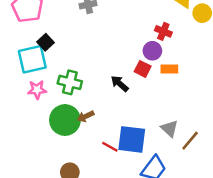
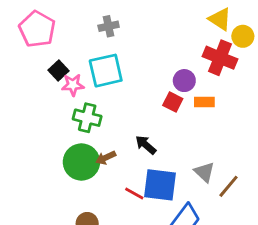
red cross: (163, 31) -> (220, 58), moved, size x1.6
cyan square: (32, 59) -> (106, 71), moved
black arrow: (120, 84) -> (146, 145), moved
pink star: (37, 90) -> (73, 85), moved

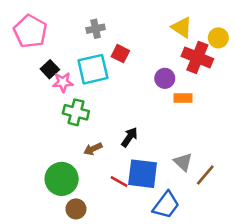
yellow triangle: (220, 19) -> (182, 27), moved
red square: (173, 102) -> (120, 54), moved
black arrow: (146, 145) -> (130, 137), turned 84
green circle: (81, 162) -> (62, 179), moved

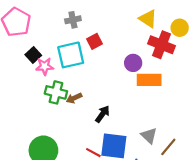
red square: (120, 54) -> (95, 41), turned 35
orange rectangle: (183, 98) -> (149, 80), size x1.5
brown arrow: (93, 149) -> (74, 98), moved

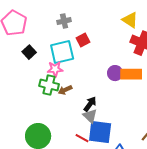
purple circle: (133, 63) -> (115, 73), moved
pink star: (45, 66) -> (55, 69), moved
gray triangle: (149, 136) -> (90, 116), moved

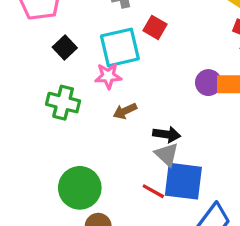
red square: (83, 40) -> (155, 27), turned -32
green cross: (49, 85) -> (63, 103), moved
black arrow: (90, 104) -> (167, 134), turned 63

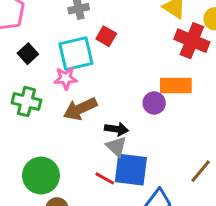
purple circle: (208, 83) -> (154, 103), moved
brown arrow: (125, 111) -> (80, 109), size x1.6

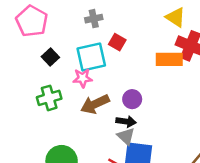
orange rectangle: (176, 86) -> (169, 59), moved
green cross: (26, 102) -> (49, 98), turned -30
purple circle: (154, 103) -> (132, 99), moved

